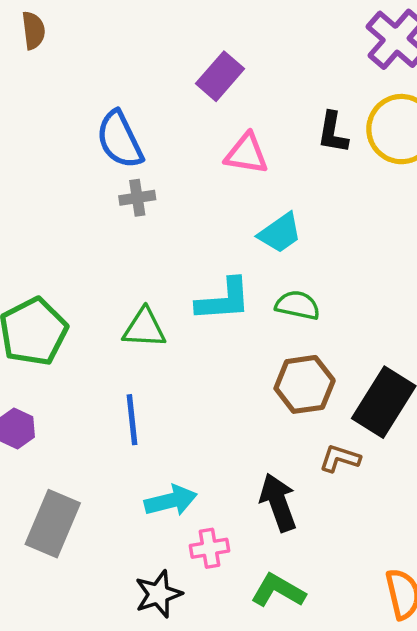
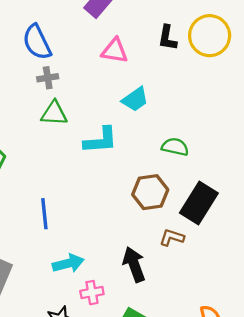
green semicircle: (298, 305) -> (175, 147), moved
green triangle: (144, 328) -> (54, 113), moved

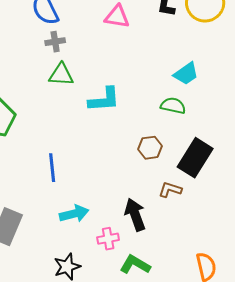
cyan trapezoid: (135, 99) -> (186, 74), moved
brown hexagon: (150, 192) -> (150, 148), size x0.7
pink cross: (92, 293) -> (108, 239), moved

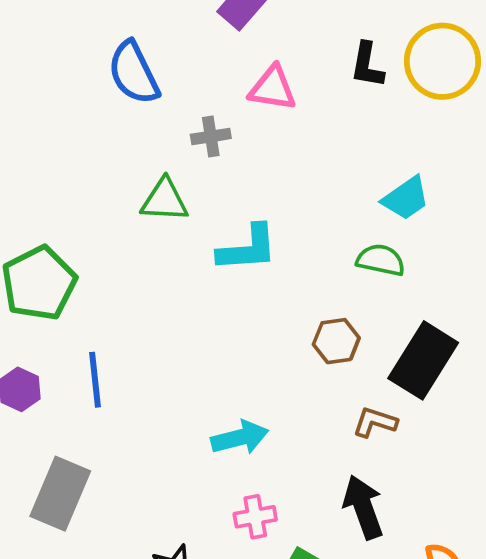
gray cross: (55, 42) -> (211, 136), moved
blue line: (52, 168) -> (95, 380), moved
cyan arrow: (74, 214) -> (240, 438), moved
black arrow: (135, 215) -> (363, 507), moved

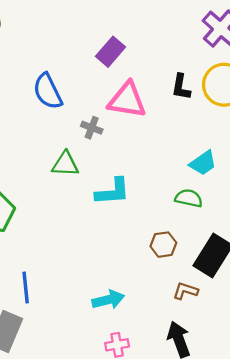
pink triangle: (273, 88) -> (127, 100), size x1.4
gray cross: (211, 136) -> (92, 128), turned 30
blue line: (95, 380) -> (26, 288), moved

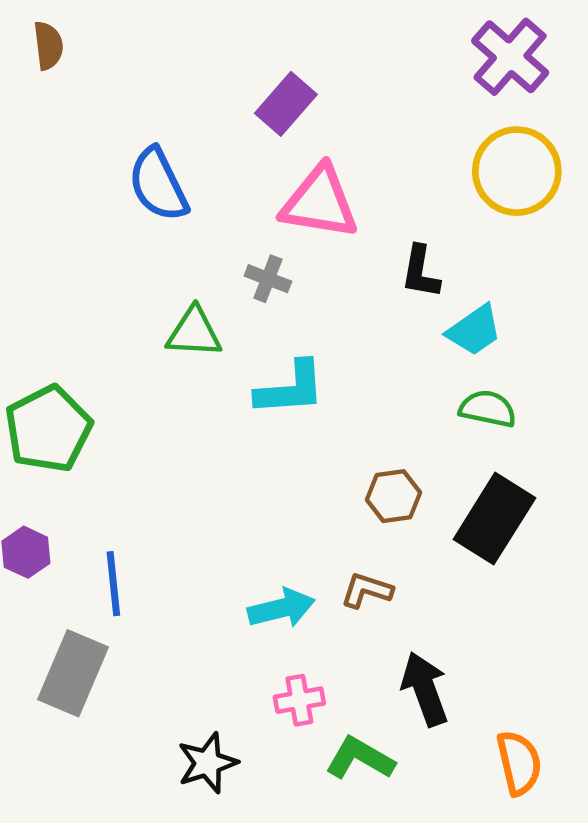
black L-shape: (181, 87) -> (420, 272), moved
gray cross: (92, 128) -> (268, 279), moved
green semicircle: (189, 198) -> (488, 409), moved
brown L-shape: (185, 291) -> (367, 590), moved

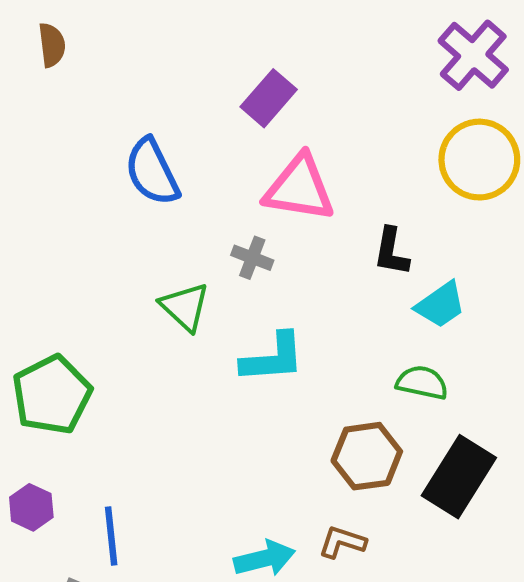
green triangle: (194, 332) -> (185, 307), turned 40
green semicircle: (488, 409) -> (422, 383), moved
brown hexagon: (394, 496) -> (367, 456), size x1.4

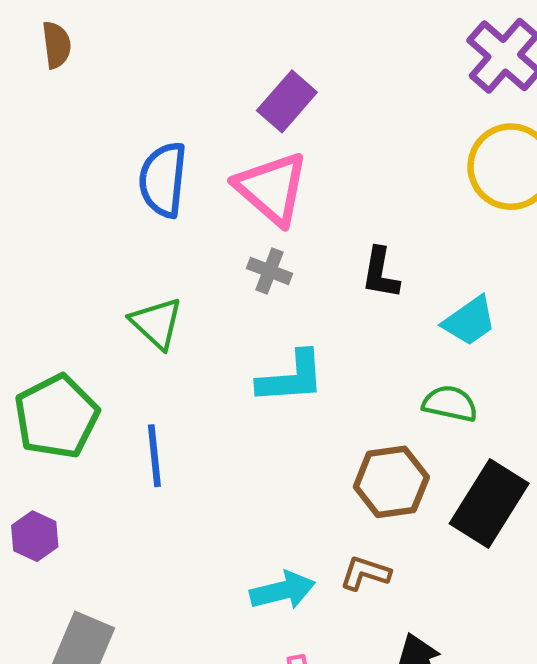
blue semicircle: (152, 172) -> (163, 180), turned 32
pink triangle: (299, 188) -> (272, 188), moved, turned 32
black L-shape: (391, 252) -> (380, 273), moved
green triangle: (185, 307) -> (157, 323), moved
blue line: (111, 536) -> (154, 456), moved

